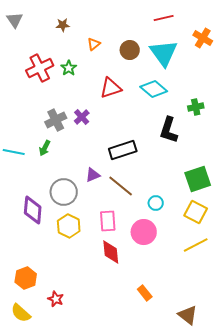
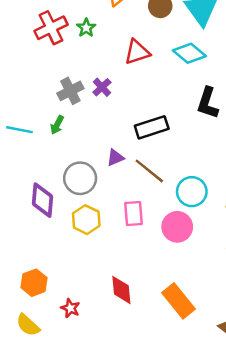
cyan circle: (156, 203) -> (192, 192), size x1.6
red diamond: (111, 252) -> (121, 290), moved
orange rectangle: (145, 293) -> (178, 301), size x1.8

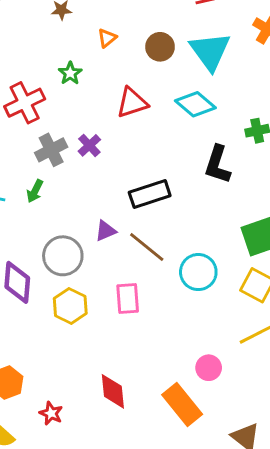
red cross: (51, 28) -> (25, 103), moved
pink circle: (177, 227) -> (209, 368), moved, size x0.7

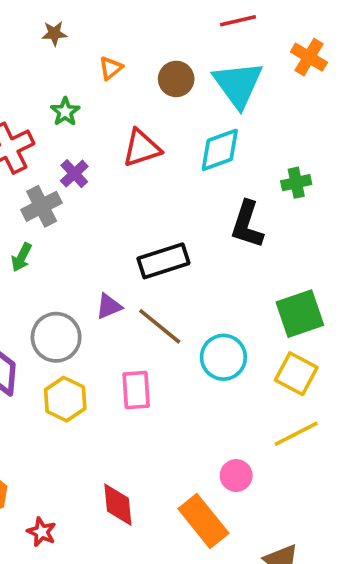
cyan diamond: (195, 104) -> (220, 150), turned -60
purple cross: (89, 145) -> (74, 174), moved

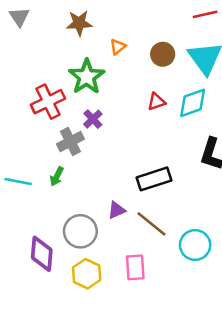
brown star: (54, 33) -> (79, 23), size x1.5
green star: (65, 112) -> (87, 77), size x1.8
red triangle: (142, 148) -> (156, 102), moved, size x0.7

